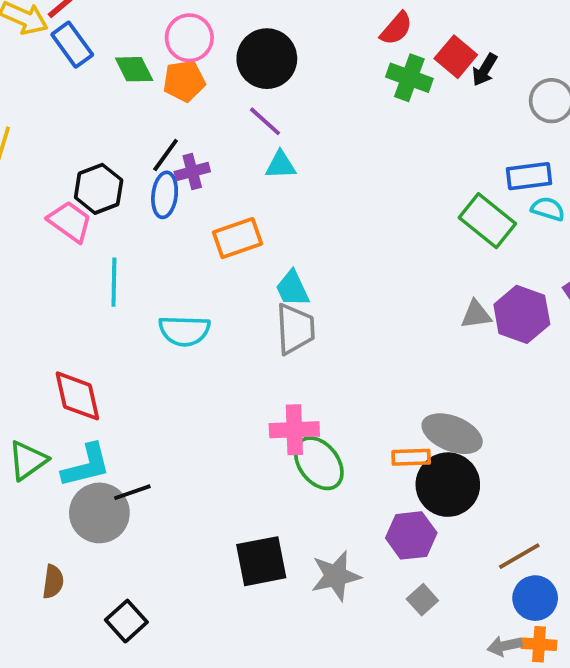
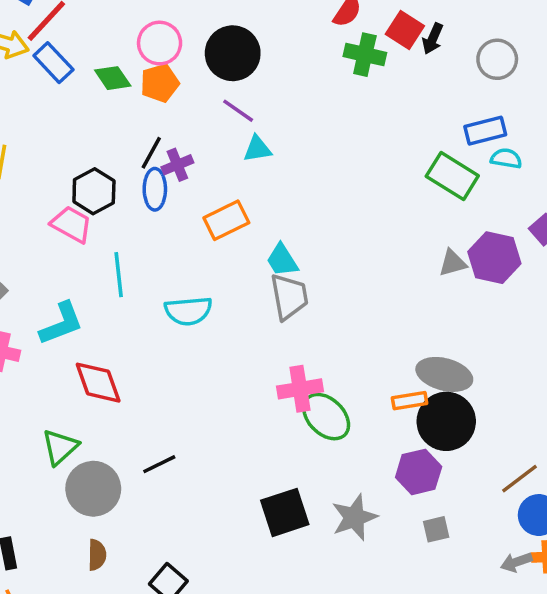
cyan L-shape: (86, 466) -> (61, 324), moved
gray circle: (99, 513) -> (93, 489), moved
gray square: (422, 600) -> (436, 529), turned 36

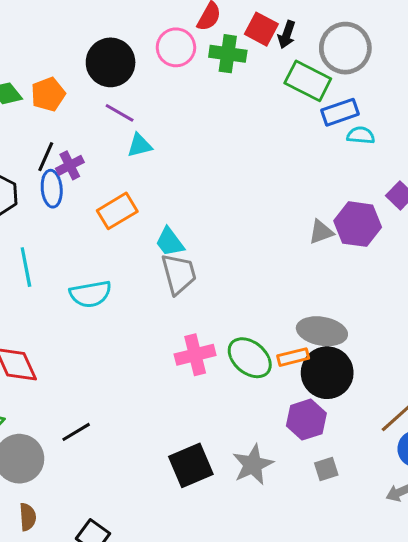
pink circle: (160, 43) -> (176, 47), moved
gray circle: (497, 59) -> (345, 48), size x1.4
green rectangle: (452, 176) -> (308, 81), moved
green ellipse: (326, 417) -> (250, 358), moved

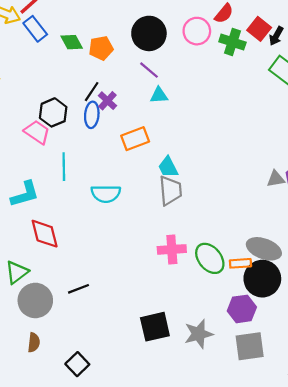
purple cross: (70, 165) -> (107, 101), turned -30
gray square: (326, 469) -> (250, 346), size x1.8

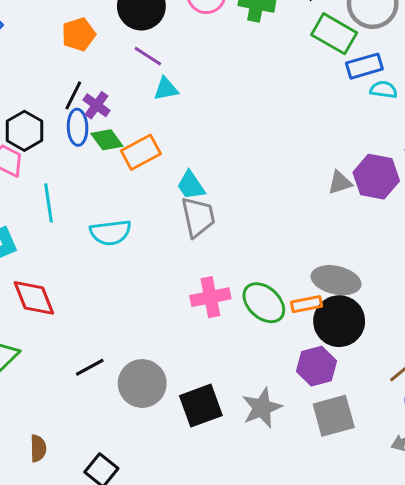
green diamond: (72, 42) -> (107, 140), moved
gray circle: (35, 300) -> (142, 383), moved

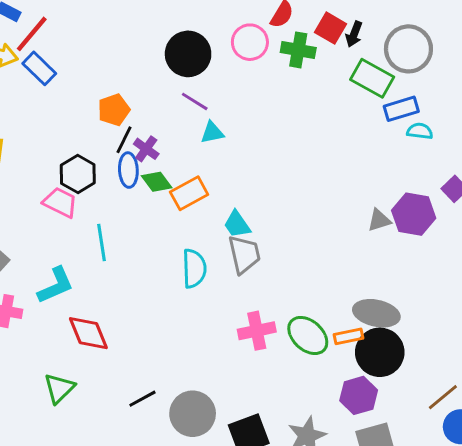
orange pentagon: (79, 34) -> (114, 110), moved
cyan semicircle: (111, 233) -> (194, 268), moved, turned -84

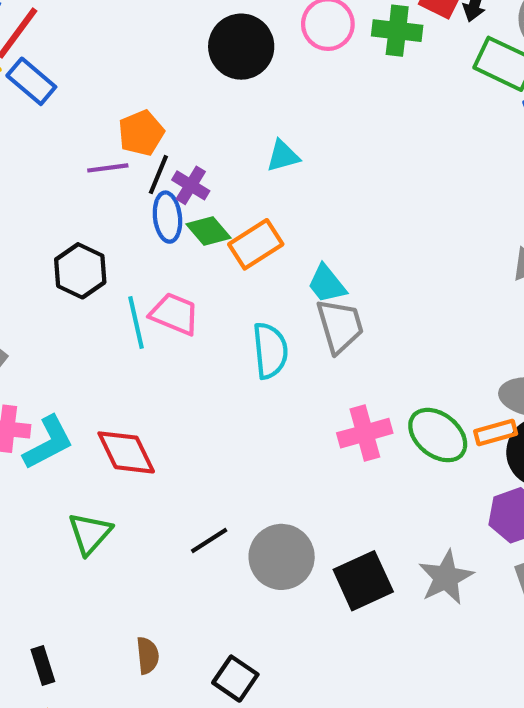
purple line: (195, 101) -> (108, 168), moved, turned -36
black hexagon: (78, 174) -> (80, 271), moved
pink trapezoid: (60, 202) -> (175, 314), moved
cyan L-shape: (56, 285) -> (48, 443), moved

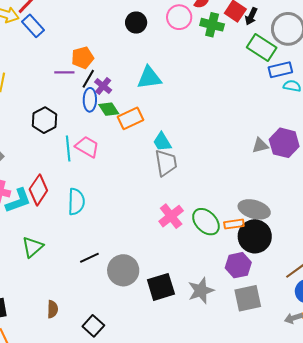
black circle: (241, 47) -> (136, 23), size x0.7
cyan triangle: (283, 156) -> (149, 78), size x1.5
cyan semicircle: (270, 351) -> (76, 202), moved
pink cross: (365, 433) -> (171, 216), turned -30
red diamond: (126, 452) -> (38, 190), moved, turned 52

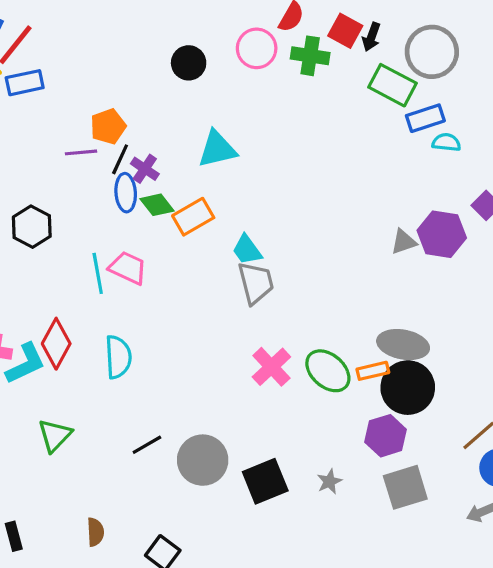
blue rectangle: (33, 26) -> (25, 83), turned -55
black hexagon: (45, 120) -> (32, 227), moved
gray star: (201, 291) -> (329, 481), size x0.6

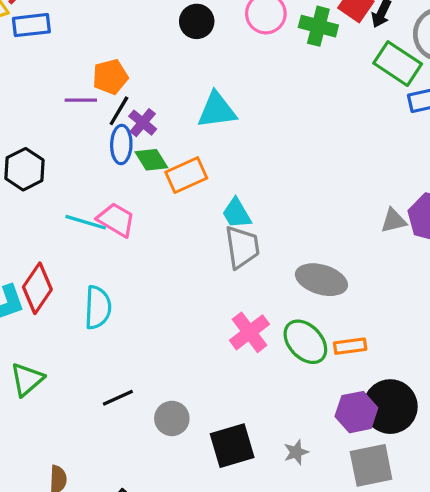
cyan line: (98, 273) -> (86, 222), turned -69
gray ellipse: (403, 345) -> (321, 280), moved
black circle: (408, 388) -> (390, 407), moved
gray circle: (203, 460) -> (172, 418), size x0.7

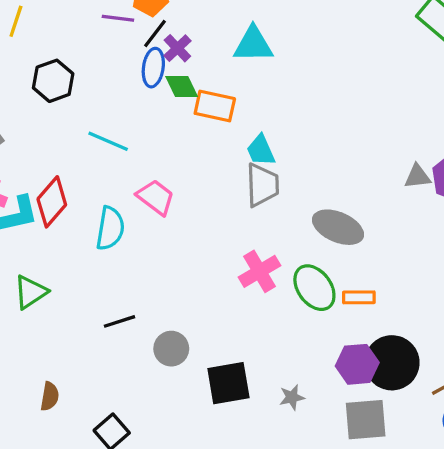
orange rectangle: (186, 175) -> (215, 106), turned 30
pink trapezoid: (116, 220) -> (156, 197), moved

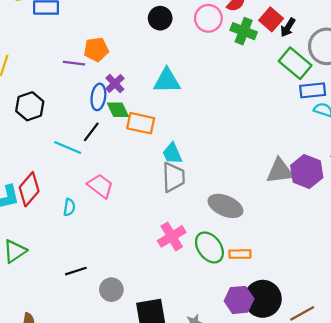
black line: (155, 33) -> (91, 132), moved
gray triangle: (417, 177) -> (280, 171), size x1.5
cyan semicircle: (110, 228) -> (69, 207), size x0.6

